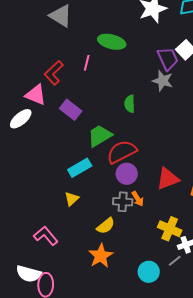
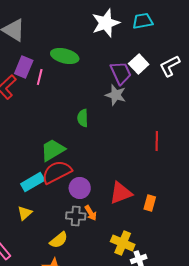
purple rectangle: (71, 110) -> (24, 67), moved, turned 75
red semicircle: (122, 152) -> (57, 172), moved

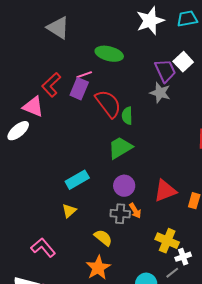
purple rectangle: (24, 67) -> (79, 89), moved
pink line: (40, 77) -> (84, 75), turned 56
green trapezoid: (53, 150) -> (120, 148), moved
red semicircle: (57, 172) -> (108, 104), moved, turned 80
yellow semicircle: (59, 240) -> (103, 238), turned -102

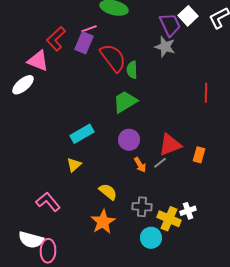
gray cross: (120, 214) -> (142, 207), moved
yellow cross: (167, 241) -> (169, 219), moved
gray line: (172, 273) -> (160, 163), moved

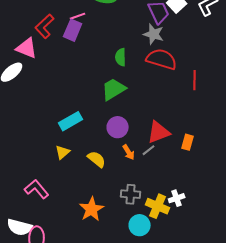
red semicircle: (113, 58) -> (162, 59), moved, turned -36
yellow semicircle: (108, 192) -> (97, 159), moved

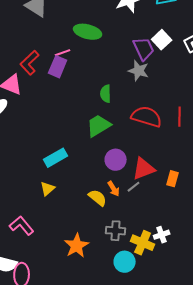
red semicircle: (162, 59) -> (147, 117), moved
purple circle: (118, 127) -> (116, 160), moved
yellow semicircle: (97, 159) -> (98, 198), moved

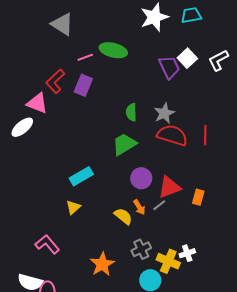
pink line: (63, 53) -> (85, 57), moved
gray star: (139, 71) -> (164, 113), moved, turned 30
gray cross: (116, 231) -> (141, 249), turned -30

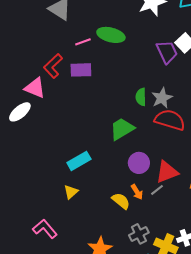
purple rectangle: (83, 85) -> (81, 70), turned 65
green semicircle: (131, 112) -> (141, 97), moved

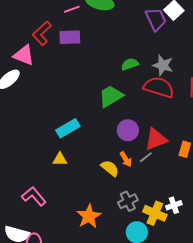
green semicircle: (141, 97) -> (130, 64), turned 72
gray star: (162, 98) -> (163, 65), moved, turned -30
yellow triangle: (71, 192) -> (60, 159), turned 42

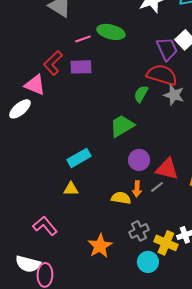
green semicircle: (130, 64) -> (141, 94), turned -42
red semicircle: (159, 87) -> (162, 75), moved
red triangle: (156, 139) -> (167, 169), turned 35
orange arrow: (126, 159) -> (137, 189), turned 35
yellow semicircle: (110, 168) -> (121, 198), turned -30

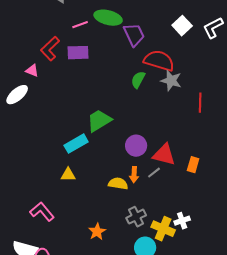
purple trapezoid: (167, 49) -> (134, 35), moved
pink triangle: (35, 85) -> (32, 71), size x0.6
green trapezoid: (122, 126) -> (99, 121), moved
orange star: (100, 246) -> (97, 232), size x0.7

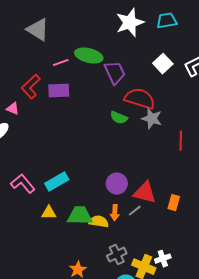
green semicircle: (138, 80) -> (119, 118), turned -96
green trapezoid: (99, 121) -> (80, 216), moved, turned 32
pink L-shape: (42, 212) -> (23, 184), moved

